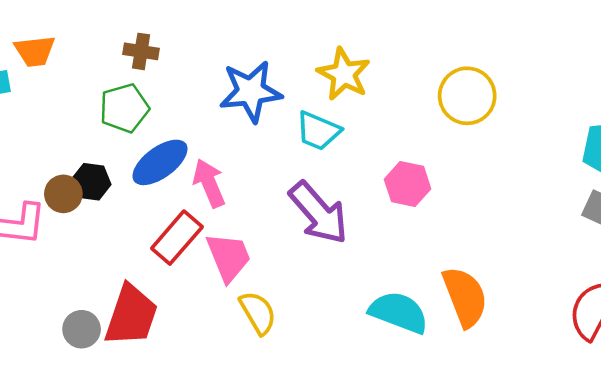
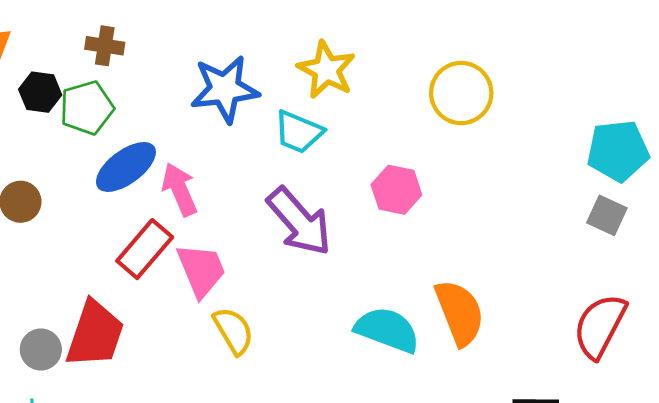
black hexagon: (91, 182) -> (40, 92), moved

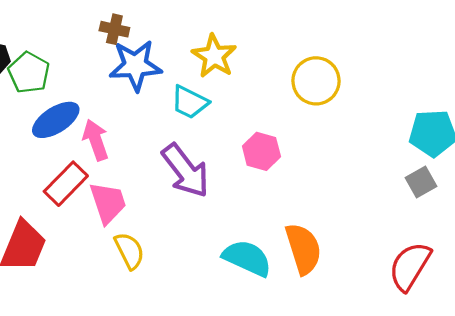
brown cross: (105, 46) -> (114, 29), moved
green pentagon: (87, 108) -> (29, 73), turned -30
gray square: (607, 215) -> (421, 182), turned 32

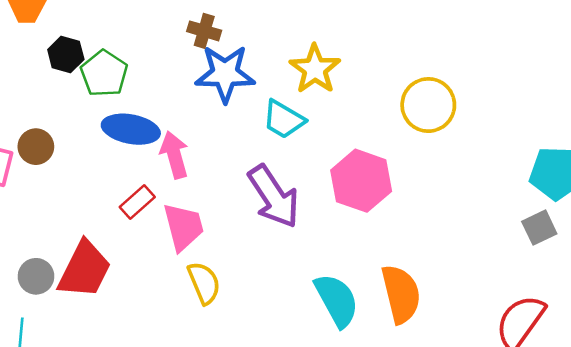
blue ellipse: (56, 120) -> (131, 129), turned 39
pink hexagon: (261, 151) -> (361, 181), size x1.4
red rectangle: (66, 184) -> (137, 202), size x0.7
cyan semicircle: (247, 258) -> (337, 300), turned 33

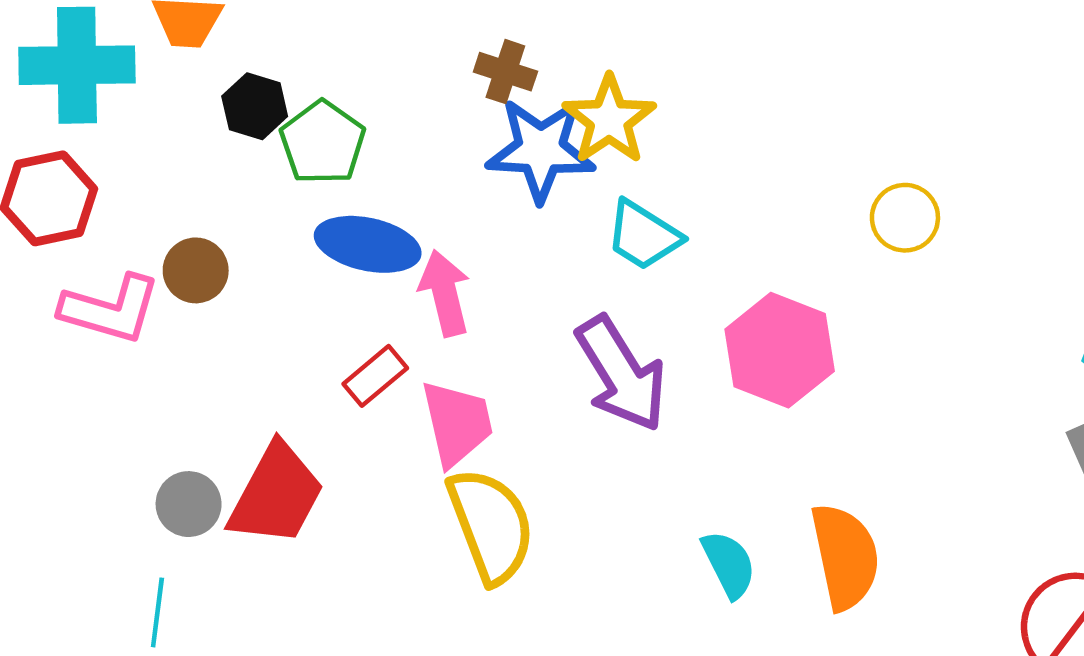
yellow star: (315, 69) -> (609, 120), moved
yellow circle: (428, 105) -> (905, 218), size x0.7
yellow semicircle: (204, 283) -> (491, 525), size x1.5
cyan semicircle: (337, 300) -> (729, 564), size x0.7

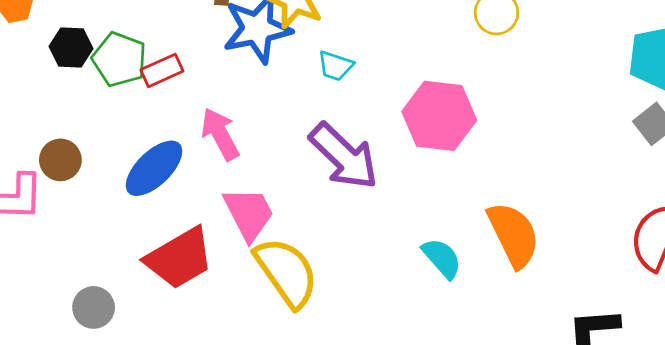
cyan trapezoid: (643, 235) -> (335, 66), size x0.7
blue ellipse: (368, 244) -> (154, 168), moved, turned -42
red rectangle: (375, 376) -> (162, 70), moved, turned 30
red trapezoid: (276, 495) -> (179, 258), moved, turned 46

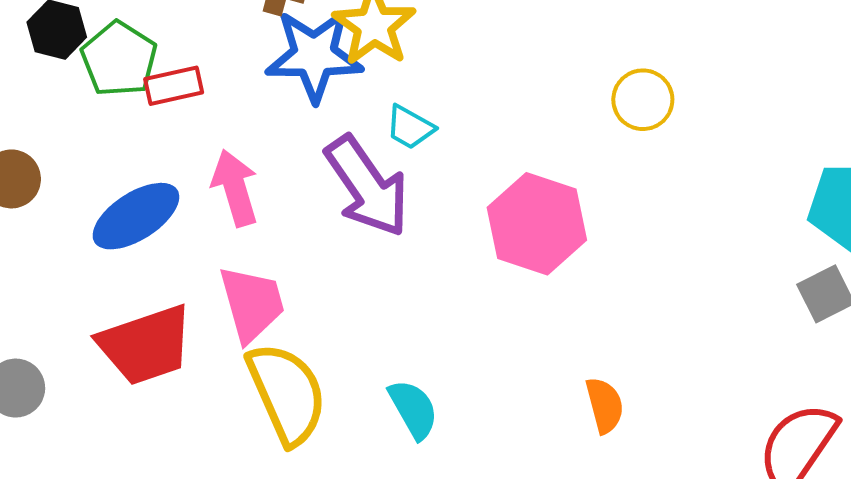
purple arrow: (344, 156) -> (367, 186), moved
orange semicircle: (513, 235) -> (605, 405), size x0.6
cyan semicircle: (442, 258) -> (413, 409), moved

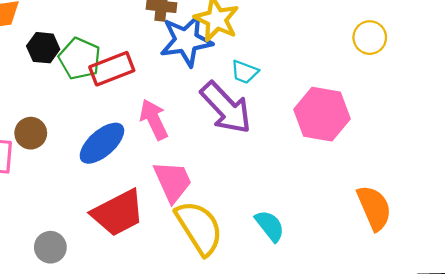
red rectangle: (174, 86) -> (112, 69), size x1.4
orange semicircle: (605, 405) -> (374, 208), size x1.5

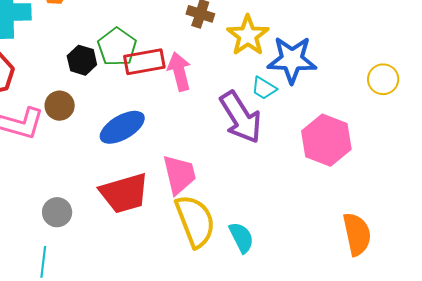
blue star: (186, 40) -> (292, 60), moved
black hexagon: (43, 48) -> (82, 60), moved
pink arrow: (154, 120) -> (179, 72), moved
cyan semicircle: (270, 226) -> (241, 237), moved

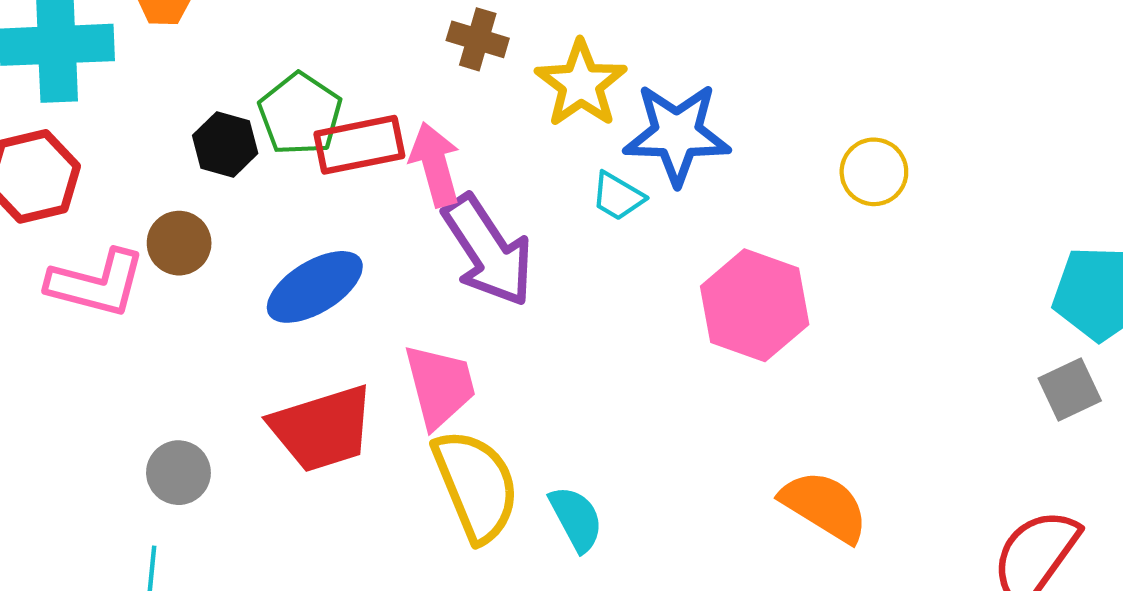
purple arrow: (241, 117) -> (488, 251), moved
orange semicircle: (357, 234) -> (824, 506), turned -45

